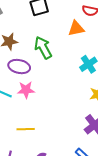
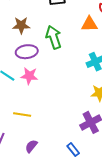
purple ellipse: (19, 67) -> (27, 52), turned -30

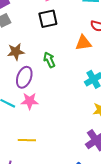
green arrow: (54, 37) -> (49, 60), size x0.7
purple ellipse: (27, 52) -> (24, 77), turned -55

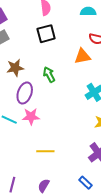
yellow line: (27, 140) -> (45, 151), moved

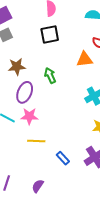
yellow line: (45, 151) -> (36, 141), moved
blue rectangle: (86, 183) -> (63, 158), moved

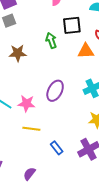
black square: (50, 35) -> (72, 25), moved
green arrow: (50, 76) -> (51, 41), moved
purple ellipse: (25, 92) -> (55, 91), moved

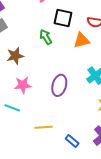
black square: (72, 25) -> (63, 18), turned 30
pink star: (26, 104) -> (23, 85), moved

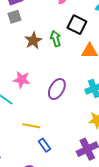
brown star: (15, 56) -> (33, 41), moved, turned -30
blue rectangle: (72, 141) -> (44, 145), moved

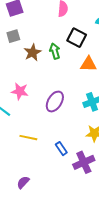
gray square: (14, 17) -> (13, 36), moved
blue rectangle: (44, 145) -> (61, 149), moved

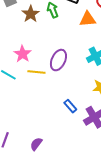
pink star: (20, 91) -> (22, 54), turned 30
yellow line: (28, 138) -> (36, 72), moved

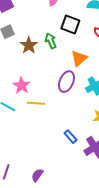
orange triangle: (88, 19) -> (79, 58), moved, turned -36
purple ellipse: (58, 60) -> (66, 82), moved

